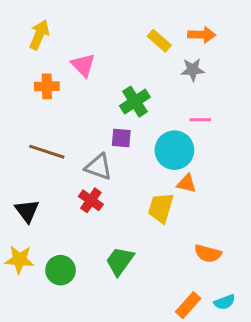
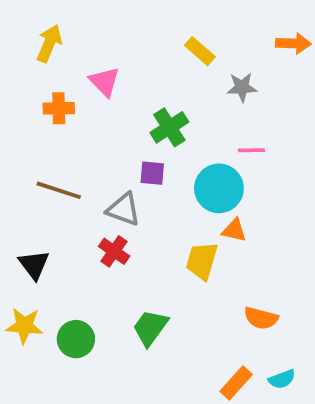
orange arrow: (202, 35) -> (293, 43), moved

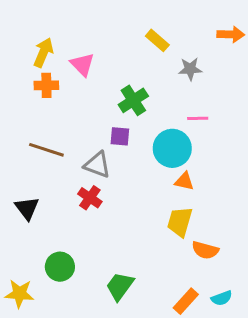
yellow arrow: (49, 43) -> (43, 52), moved
yellow trapezoid: (202, 261) -> (180, 222), moved
yellow star: (24, 326) -> (19, 294), moved
green trapezoid: (150, 328) -> (120, 286), moved

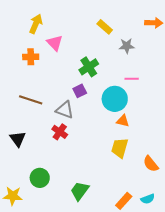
yellow arrow: (43, 52) -> (36, 24), moved
purple square: (120, 136) -> (80, 91), turned -32
orange semicircle: (205, 250) -> (151, 164), moved, turned 36

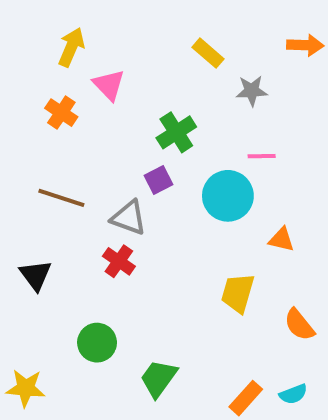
orange cross: (31, 57) -> (61, 113), turned 35
orange triangle: (123, 121) -> (281, 239), moved
green circle: (40, 178) -> (97, 343), moved

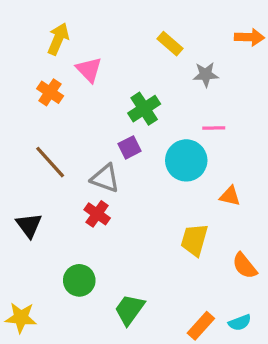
brown line: (61, 198) -> (50, 162), turned 30

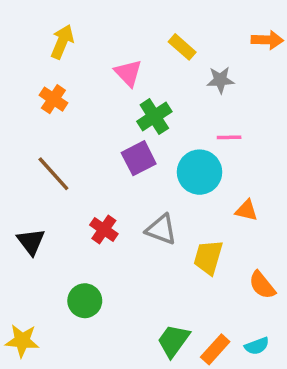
pink triangle: (89, 70) -> (128, 73), moved
purple square: (129, 147) -> (139, 158), size x1.4
gray triangle: (105, 178) -> (161, 229), moved
green trapezoid: (129, 310) -> (173, 341), moved

